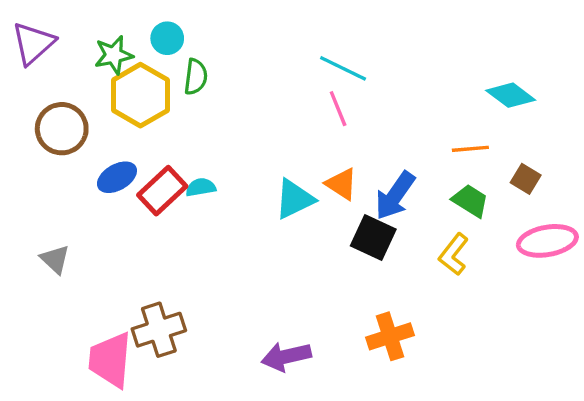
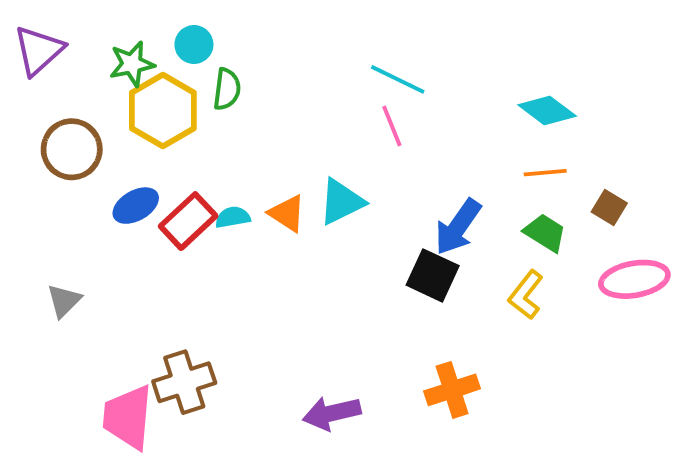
cyan diamond: (511, 95) -> (547, 110), moved
orange triangle: (341, 184) -> (287, 213), moved
cyan triangle: (295, 199) -> (341, 202), moved
gray triangle: (55, 259) -> (64, 301), turned 32

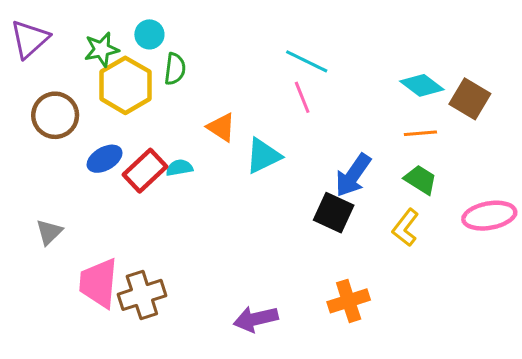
brown square: (609, 208) -> (470, 99), moved, size x1.5
orange triangle: (287, 213) -> (221, 127), moved
pink trapezoid: (128, 417) -> (99, 283), moved

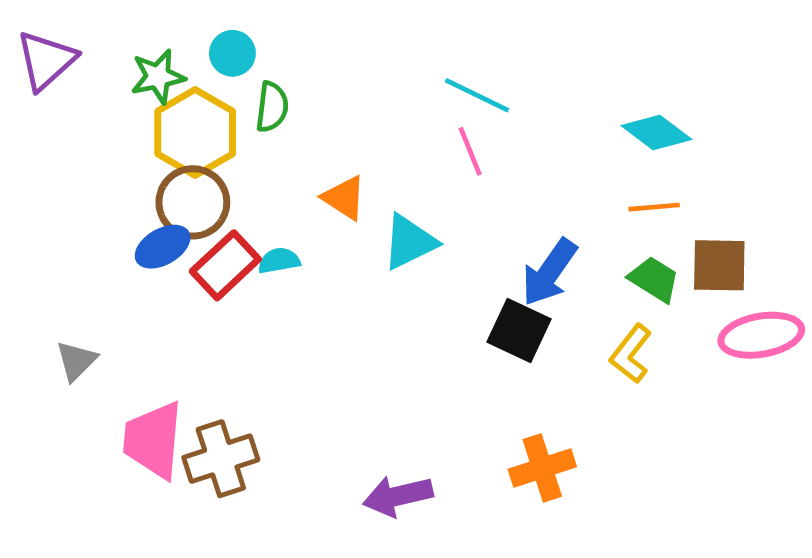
brown square: (470, 99) -> (719, 265), moved, turned -30
brown circle: (55, 115) -> (193, 202), moved

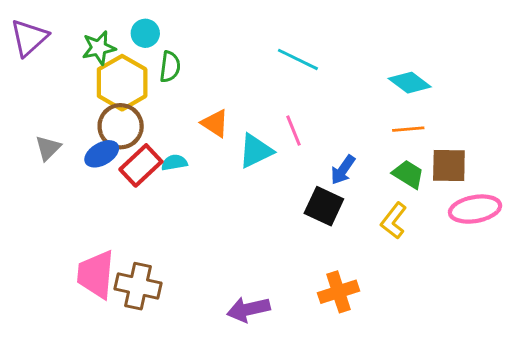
pink line: (470, 151) -> (293, 131), moved
blue arrow: (549, 272) -> (343, 170), size x0.7
gray triangle: (76, 361) -> (48, 148), moved
brown cross: (221, 459) -> (138, 286), turned 30

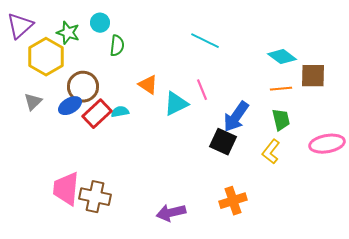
green star: (99, 48) -> (68, 33), turned 30
yellow hexagon: (122, 83) -> (46, 57), moved
brown square: (449, 165) -> (313, 76), moved
blue arrow: (343, 170) -> (236, 117), size x1.5
green trapezoid: (408, 174) -> (281, 120), turned 45

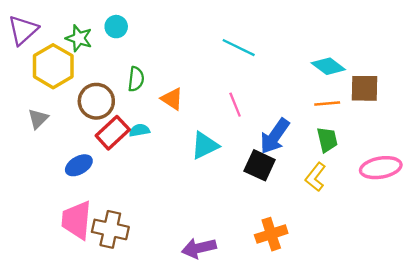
green semicircle: (117, 46) -> (136, 79), moved
cyan triangle: (176, 104) -> (205, 145), moved
blue ellipse: (70, 106) -> (79, 165), moved

